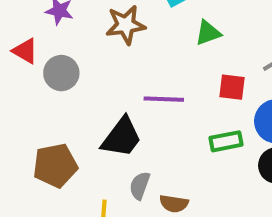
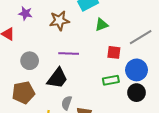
gray circle: (61, 73) -> (30, 61), moved
purple line: (164, 99) -> (69, 54), moved

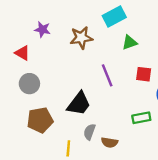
purple line: (69, 54) -> (107, 75), moved, turned 66
gray circle: (30, 61) -> (29, 84), moved
green rectangle: (111, 80) -> (141, 118), moved

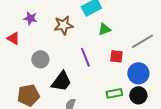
gray circle: (29, 84) -> (40, 59), moved

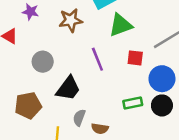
green triangle: (104, 29) -> (121, 25), size x1.5

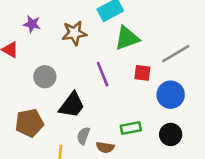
green rectangle: (133, 103) -> (131, 128), moved
black circle: (162, 105) -> (171, 134), moved

